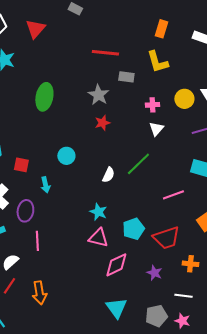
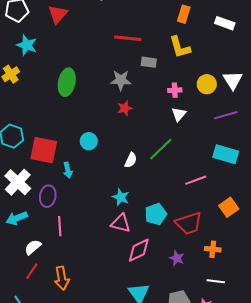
gray star: (98, 95) -> (121, 80), turned -30
red square: (21, 165) -> (44, 150), size x1.8
white line: (183, 296) -> (216, 281), moved

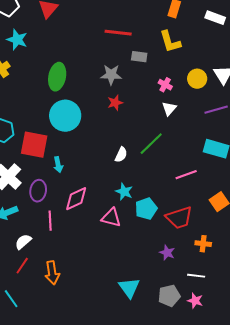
pink cross: (175, 90) -> (165, 85), turned 32
cyan circle: (89, 141) -> (65, 116), moved, size x1.8
cyan star: (121, 197) -> (124, 192), moved
pink diamond: (139, 250) -> (76, 199), moved
white line: (216, 281) -> (196, 276), moved

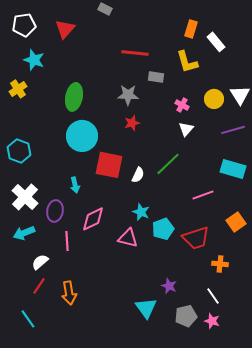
white rectangle: (215, 18) -> (216, 42), moved, turned 30
red square: (34, 145) -> (109, 165), moved
purple star: (167, 253) -> (169, 286), moved
white line: (196, 276) -> (213, 296), turned 48

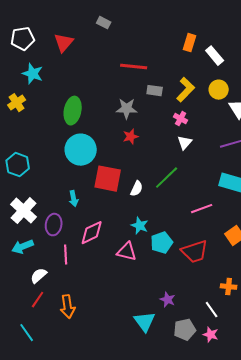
yellow L-shape: (187, 62) -> (186, 90), moved, turned -120
yellow circle: (214, 99) -> (219, 90), moved
orange cross: (220, 264) -> (229, 287), moved

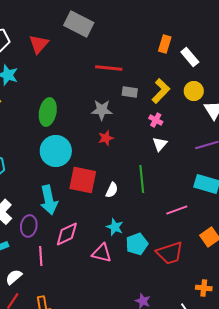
gray rectangle: (104, 23) -> (79, 24), size x2.0
green line: (167, 178) -> (142, 179), turned -52
cyan arrow: (74, 199) -> (49, 200), size x1.8

